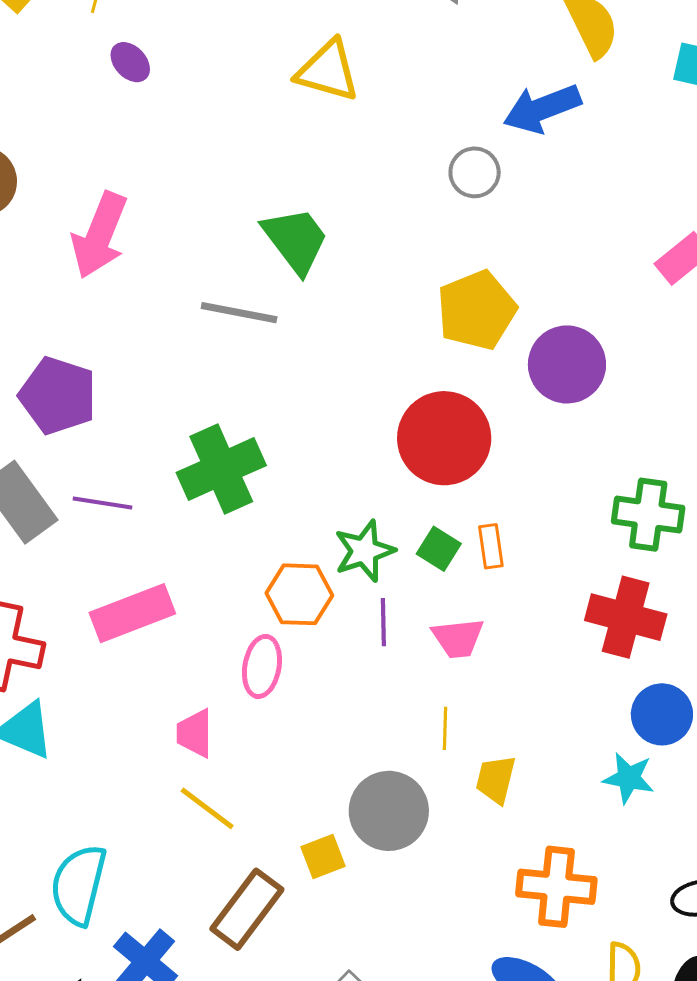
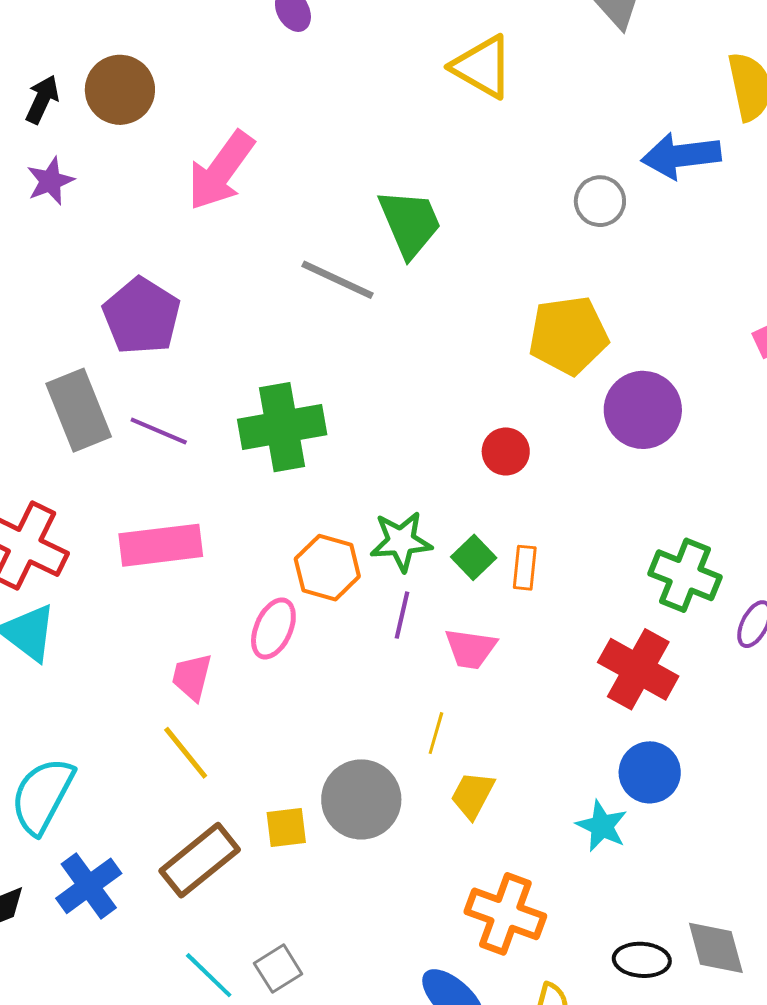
red circle: (444, 438) -> (506, 451), size x0.5

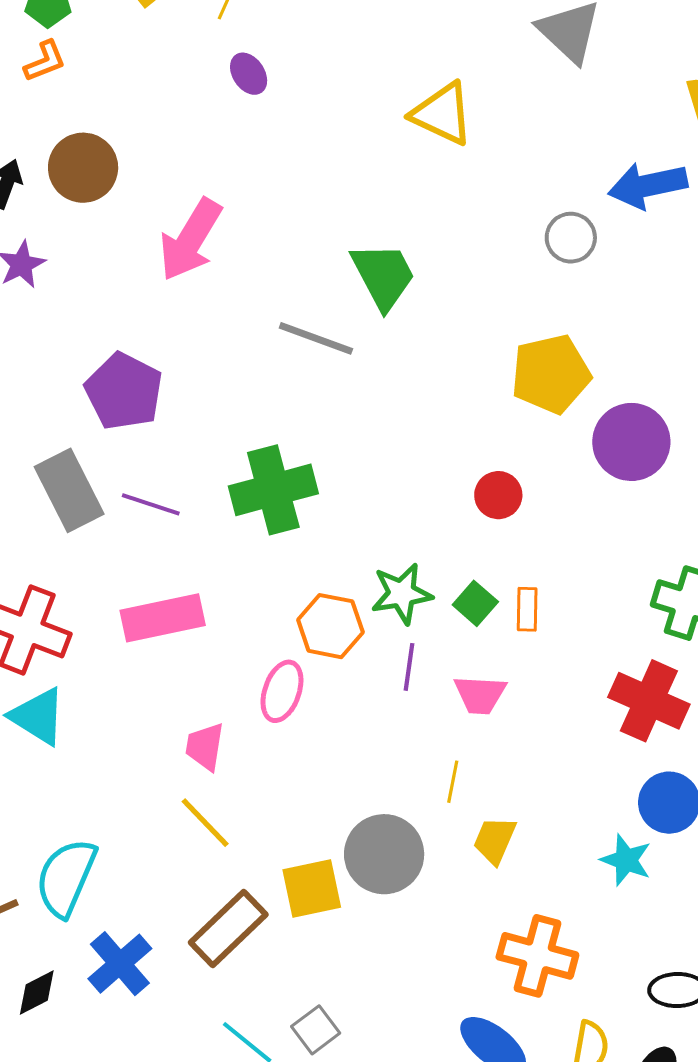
yellow square: (286, 828) -> (312, 889), size x1.4

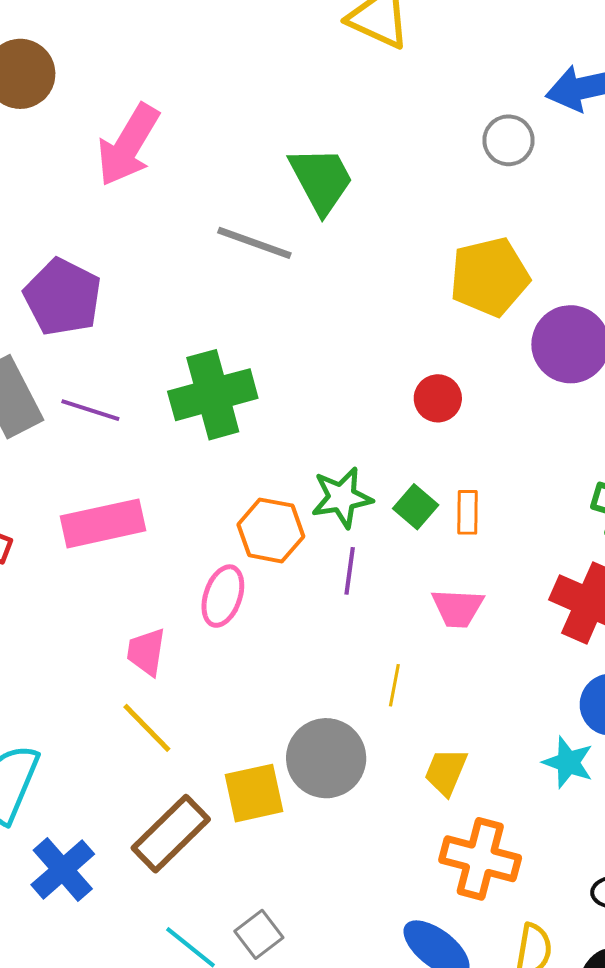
pink trapezoid: (480, 695) -> (458, 608), moved
yellow trapezoid: (495, 840) -> (446, 772), moved

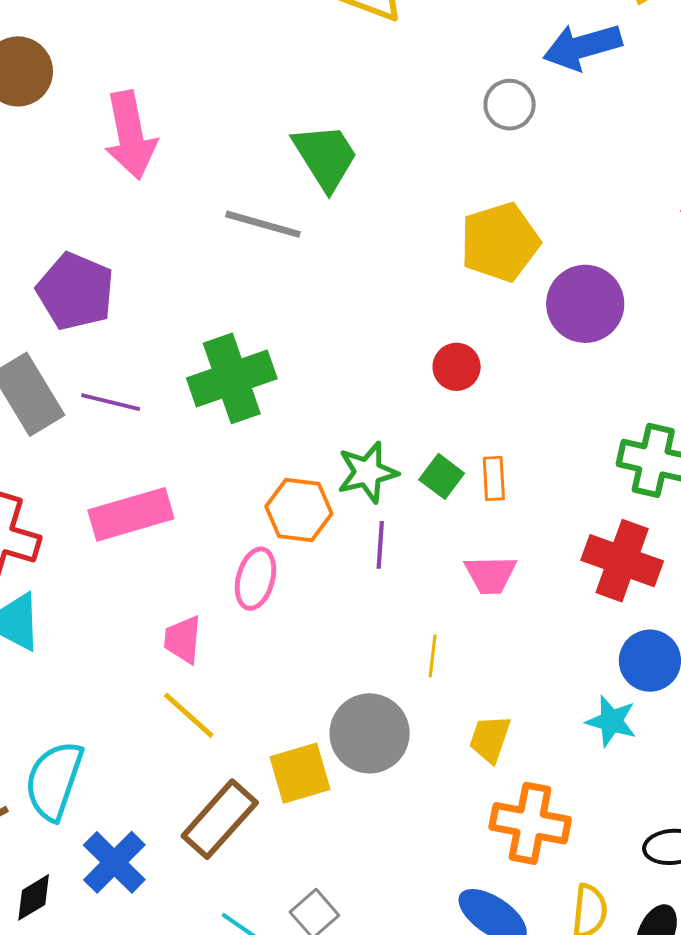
pink arrow: (128, 145) -> (130, 135), turned -38

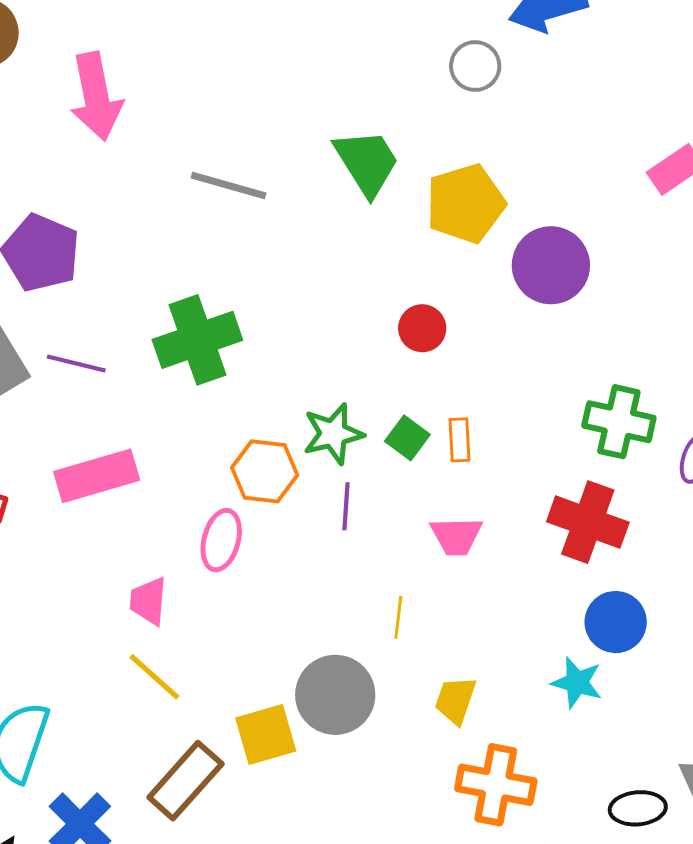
green trapezoid: (325, 157) -> (367, 162), moved

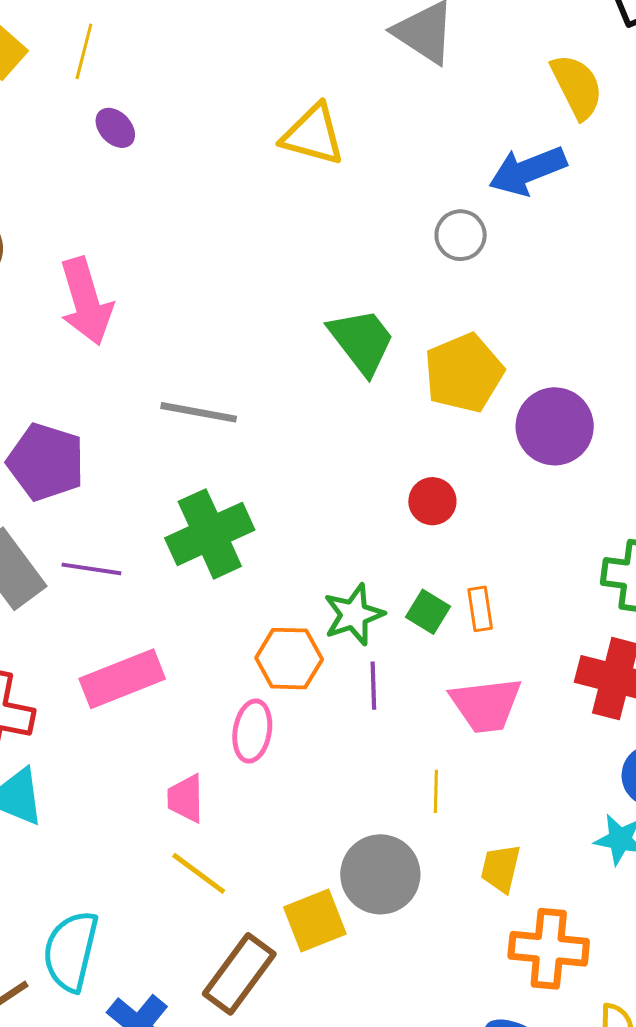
gray line: (229, 186) -> (199, 412), moved
pink trapezoid: (456, 536) -> (486, 705), size x1.4

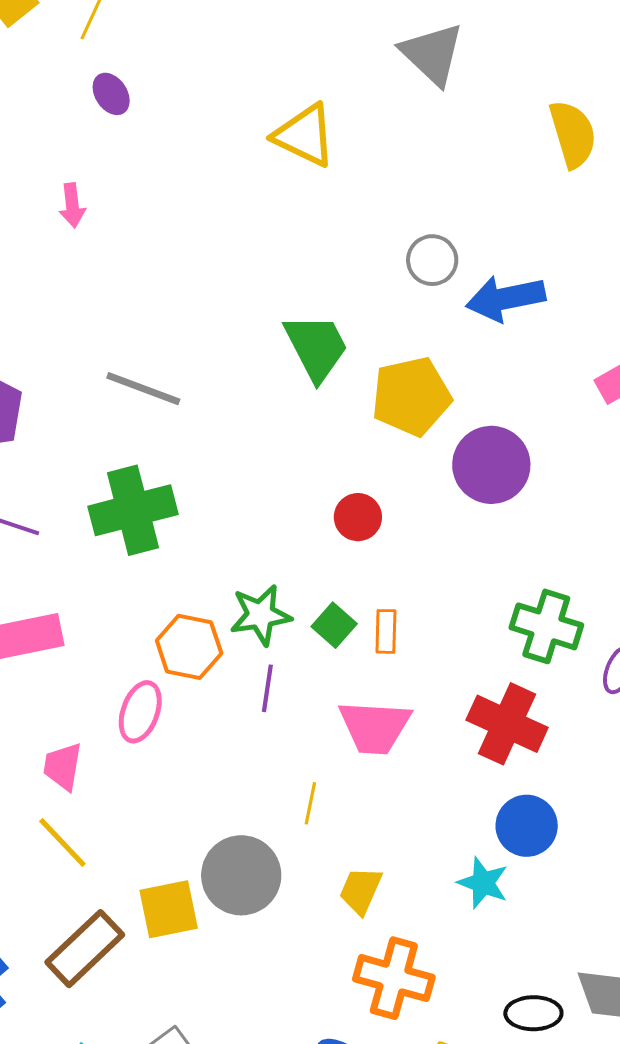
blue arrow: (528, 171) -> (506, 298), moved
pink arrow: (86, 301) -> (72, 205), moved, size x0.5

